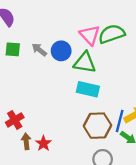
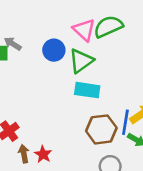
gray arrow: (39, 50) -> (13, 44), moved
green triangle: (85, 63) -> (81, 61), turned -40

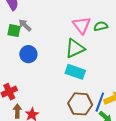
green semicircle: (108, 27) -> (101, 26), size x0.6
blue circle: (54, 50) -> (28, 54), moved

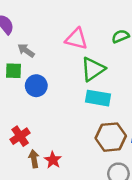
pink triangle: (82, 25) -> (76, 39), moved, turned -30
green square: (14, 31) -> (14, 71), moved

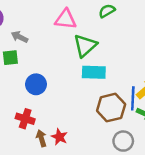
blue circle: (36, 86) -> (36, 84), moved
red cross: (20, 136) -> (25, 119), turned -30

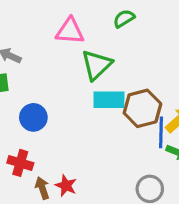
brown hexagon: (111, 108) -> (142, 108), moved

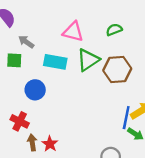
cyan rectangle: (109, 100) -> (55, 62), moved
brown hexagon: (142, 108) -> (117, 69), moved

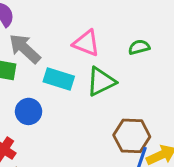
gray arrow: (26, 42) -> (25, 49), size x1.6
brown hexagon: (117, 69) -> (132, 136), moved

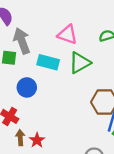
gray arrow: (25, 49) -> (22, 41), turned 30

